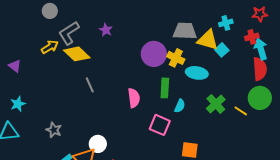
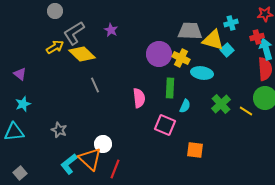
purple triangle: (15, 66) -> (20, 74), moved

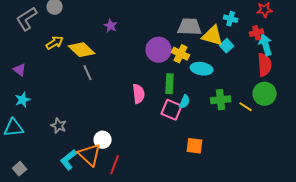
cyan cross: (231, 23) -> (231, 19), turned 32
gray L-shape: (74, 33) -> (27, 19), moved
gray line: (95, 85) -> (88, 73), moved
green cross: (221, 104) -> (221, 100), turned 36
pink square: (165, 125) -> (172, 110), moved

